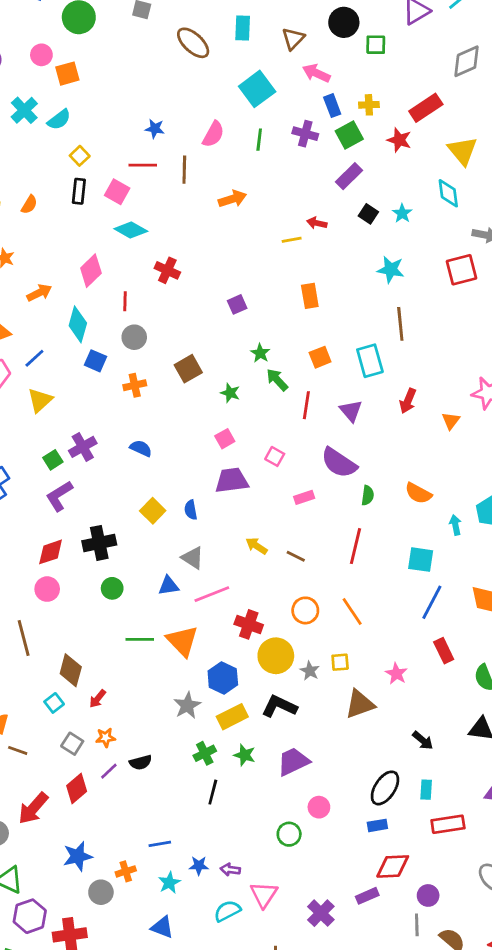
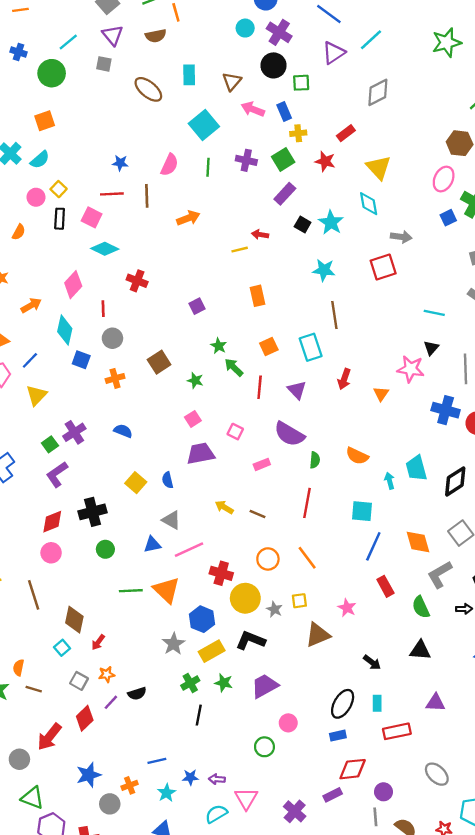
pink circle: (41, 55) -> (36, 197), moved
blue rectangle: (332, 106) -> (284, 112), moved
red rectangle: (426, 108) -> (346, 133), size x0.7
cyan star: (402, 213) -> (331, 222), size x1.5

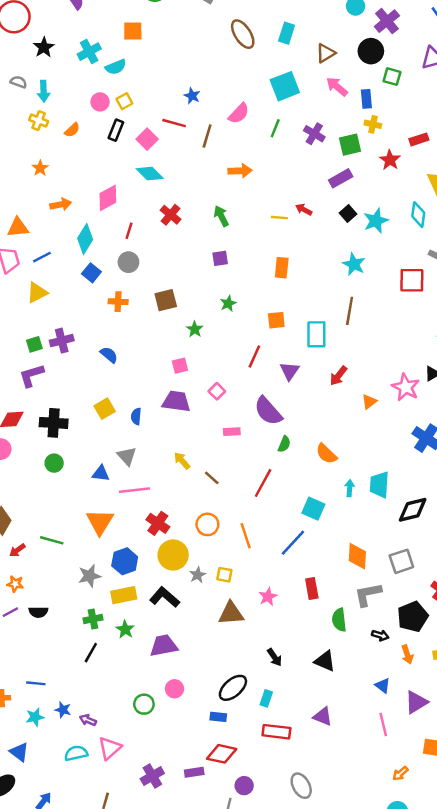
green arrow: (234, 367) -> (221, 216), moved
blue line: (373, 546) -> (293, 543), moved
green line: (131, 591) -> (52, 540), moved

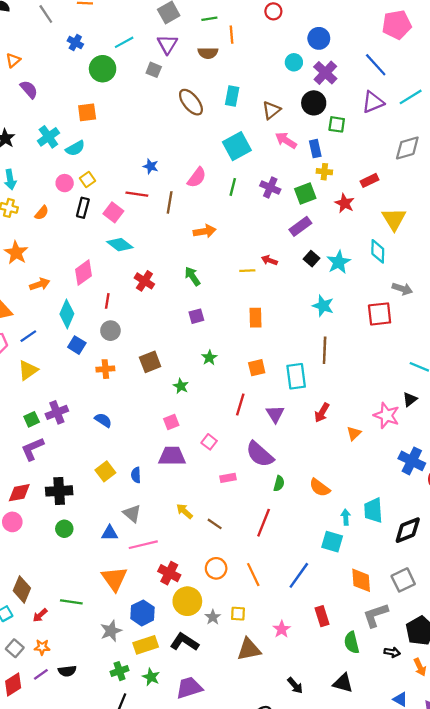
orange star: (40, 168) -> (16, 253), size x1.5
cyan square: (313, 509) -> (332, 542), moved

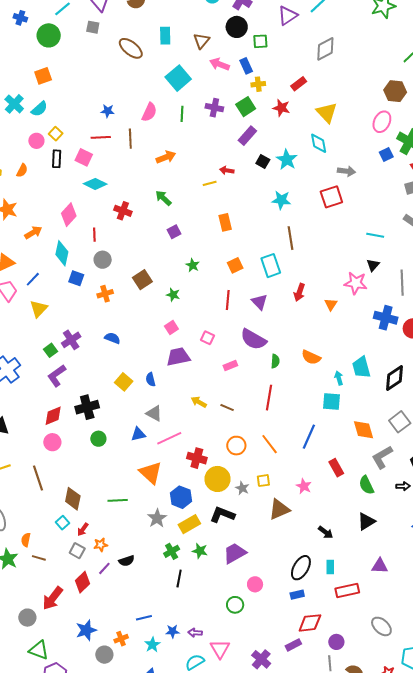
red arrow: (40, 615) -> (83, 529), moved
black triangle: (343, 683) -> (366, 522), turned -36

